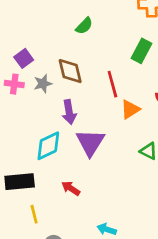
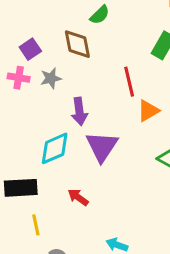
brown diamond: (70, 71) -> (77, 44), moved

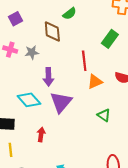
purple square: (30, 49) -> (16, 19), moved
cyan diamond: (55, 148) -> (29, 100), turned 65
red arrow: (78, 197) -> (41, 134), turned 56

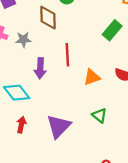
red line: (84, 61) -> (67, 55), moved
purple triangle: (61, 102) -> (59, 126), moved
red arrow: (41, 134) -> (21, 125), moved

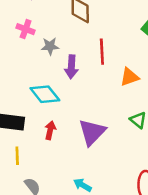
gray star: (23, 40) -> (50, 46), moved

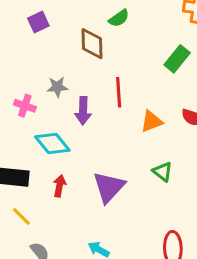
pink cross: (26, 29) -> (25, 106), moved
yellow line: (17, 156) -> (21, 216), turned -42

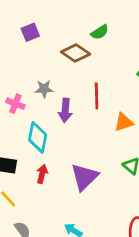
brown diamond: (92, 44) -> (76, 53), turned -56
cyan diamond: (52, 144) -> (38, 137), turned 48

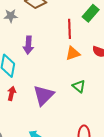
gray star: (44, 89) -> (11, 16), moved
red line: (97, 96) -> (70, 29), moved

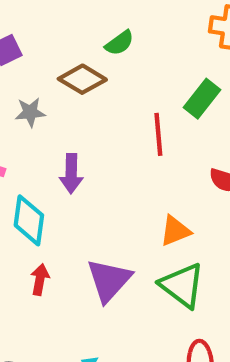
orange triangle: (73, 53) -> (175, 231), moved
green triangle: (79, 86) -> (182, 285), moved, size x1.6

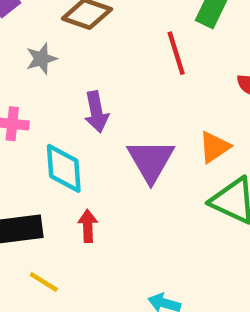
purple triangle: (109, 280) -> (151, 161), moved

